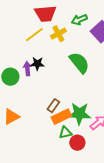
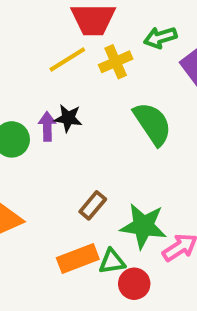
orange rectangle: (61, 117) -> (78, 258), moved

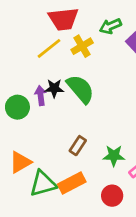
green semicircle: (153, 124) -> (80, 89), moved
green star: (143, 226) -> (114, 156), size x0.7
green triangle: (112, 262) -> (43, 184), moved, size x1.5

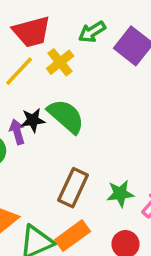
brown rectangle: (78, 146) -> (73, 188), size x1.5

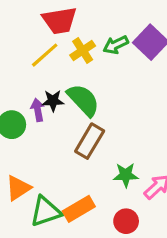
green arrow: (92, 32) -> (116, 45), moved
brown rectangle: (73, 188) -> (90, 141), moved

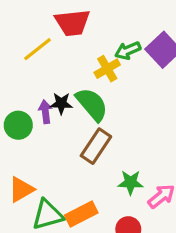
yellow cross: (83, 51) -> (107, 69), moved
yellow line: (45, 55) -> (38, 49), moved

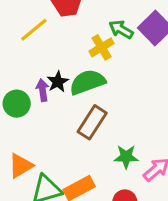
green arrow: (128, 50) -> (121, 29), turned 55
black star: (61, 103) -> (58, 82), turned -30
green semicircle: (92, 104) -> (87, 82), turned -69

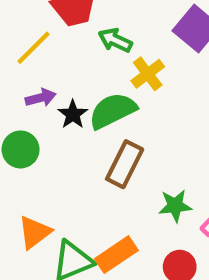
green arrow: (121, 29) -> (115, 40), moved
yellow cross: (101, 47) -> (148, 74), moved
purple arrow: (43, 90) -> (41, 98), moved, turned 90

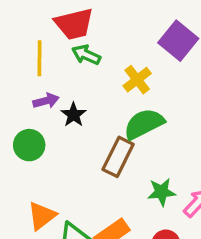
green arrow: (115, 40) -> (86, 55), moved
yellow line: (33, 48) -> (39, 58), turned -44
green semicircle: (113, 111) -> (144, 124), moved

